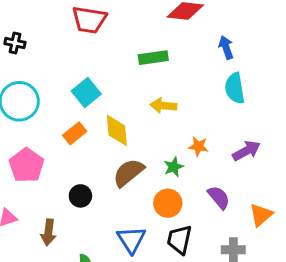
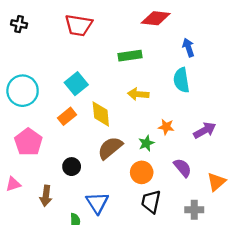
black cross: (15, 43) -> (19, 24), moved
cyan semicircle: (235, 88) -> (181, 80), moved
blue triangle: (131, 240) -> (97, 203), moved

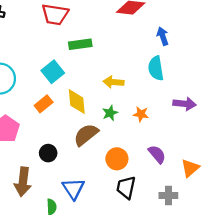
green rectangle: (130, 56) -> (80, 44), moved
purple arrow: (205, 130) -> (184, 104), moved, turned 35
green star: (146, 143) -> (110, 113), moved
brown arrow: (46, 196) -> (23, 182), size x1.4

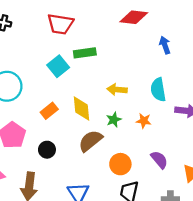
cyan semicircle: (156, 68) -> (158, 90), moved
cyan square: (53, 72) -> (58, 66), moved
black circle: (48, 153) -> (47, 150), moved

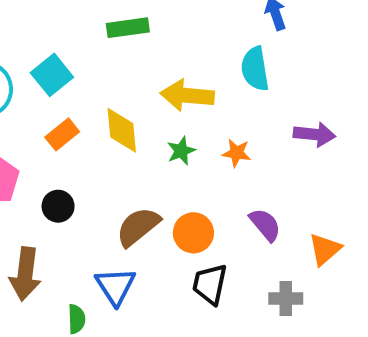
cyan square: (58, 66) -> (52, 75), moved
yellow arrow: (117, 90) -> (187, 95), size x1.4
cyan semicircle: (158, 90) -> (255, 69), moved
brown semicircle: (90, 141) -> (138, 227), moved

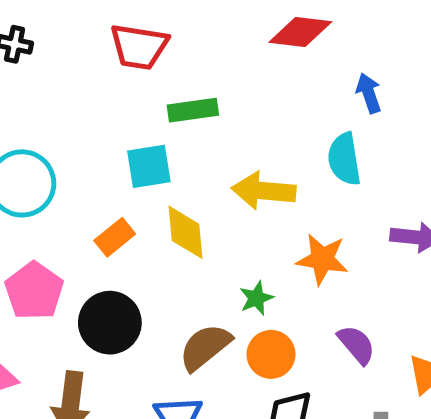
cyan square: (52, 75) -> (149, 166), moved, turned 30
green star: (181, 151) -> (256, 298), moved
orange star: (237, 153) -> (322, 259), size x1.5
black circle: (58, 206) -> (110, 323), size x1.6

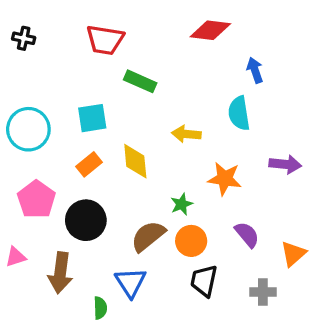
green rectangle: (193, 110) -> (140, 81), turned 32
cyan square: (149, 166) -> (92, 118), moved
yellow arrow: (264, 191) -> (186, 134), size x0.7

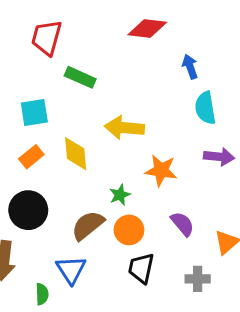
red trapezoid: (105, 40) -> (47, 38), turned 96
cyan semicircle: (239, 113) -> (205, 108), moved
yellow arrow: (186, 134) -> (124, 128), size x1.4

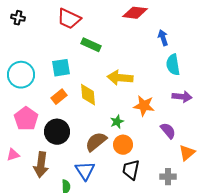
red trapezoid: (47, 38) -> (69, 19), turned -80
purple semicircle: (182, 224) -> (168, 131), moved

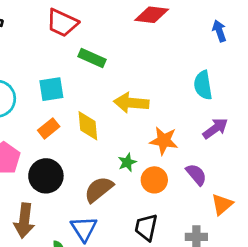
blue arrow: (163, 38) -> (219, 31), moved
purple arrow: (182, 97) -> (215, 128), turned -42
orange circle: (123, 145) -> (154, 180), moved

